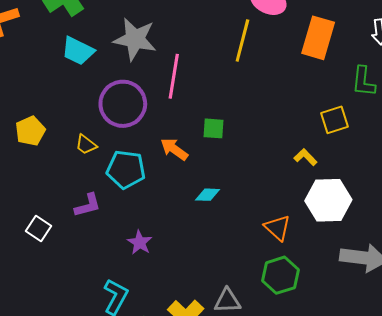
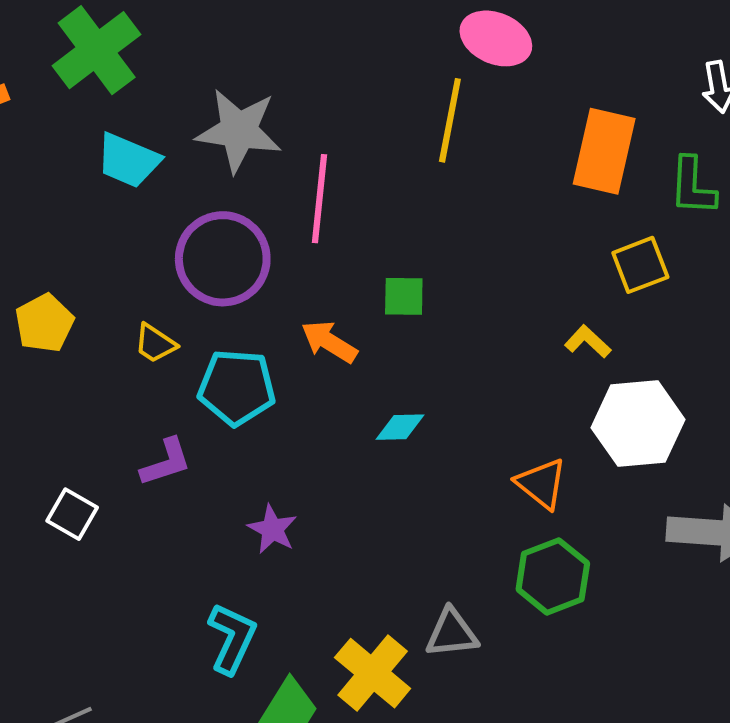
orange rectangle: (318, 38) -> (604, 151), moved

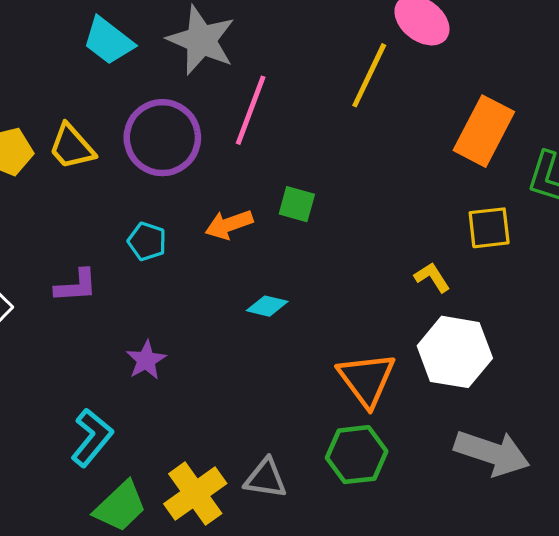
orange arrow: (329, 342) -> (229, 225), turned -66
yellow trapezoid: (155, 343) -> (72, 147), moved, size x1.4
cyan pentagon: (237, 387) -> (147, 241), size x0.6
orange triangle: (541, 484) -> (367, 379), size x1.4

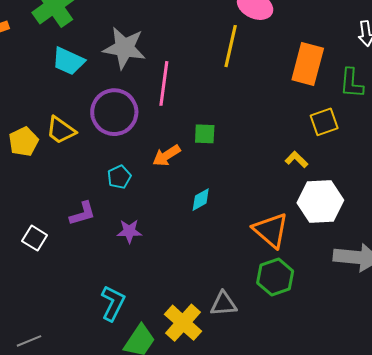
cyan pentagon: (147, 241) -> (119, 177), turned -30
cyan diamond: (267, 306) -> (201, 200), turned -30
purple star: (146, 360) -> (129, 231), moved, turned -30

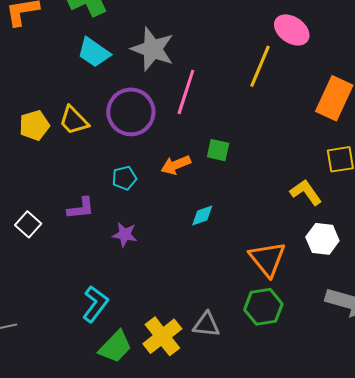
yellow L-shape: (296, 160) -> (306, 192), size x1.4
white hexagon: (320, 201) -> (322, 239), size x0.7

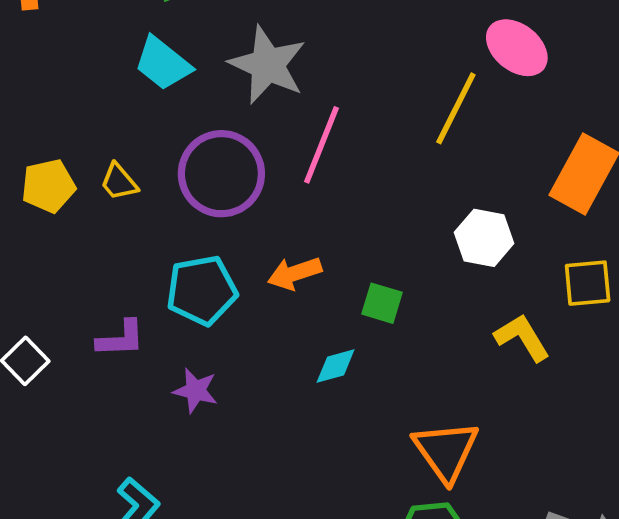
yellow trapezoid: (74, 120) -> (119, 182), size x0.7
green square: (218, 150) -> (382, 303), moved
cyan pentagon: (124, 178) -> (202, 290), size x1.6
white hexagon: (322, 239) -> (484, 238), moved

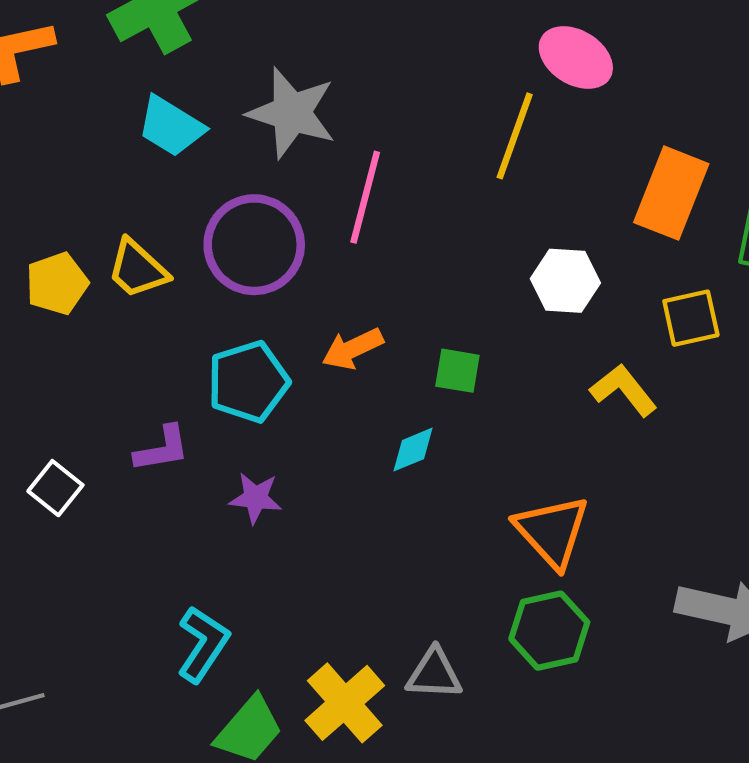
yellow trapezoid: (119, 182) -> (137, 269), size x1.4

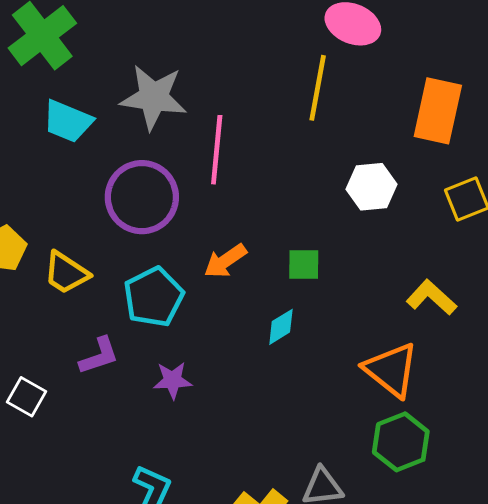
yellow trapezoid: (137, 269) -> (66, 273), moved
yellow L-shape: (624, 390) -> (431, 297), moved

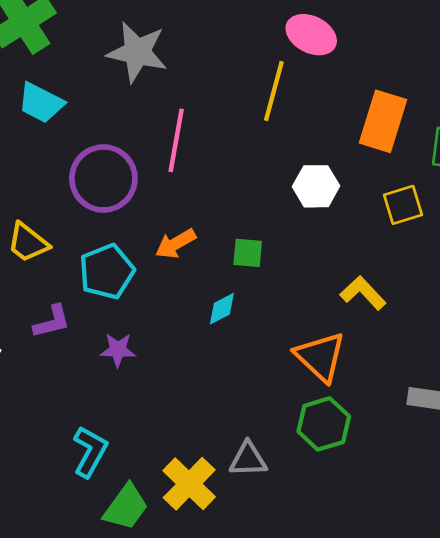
gray star: (154, 97) -> (137, 52), moved

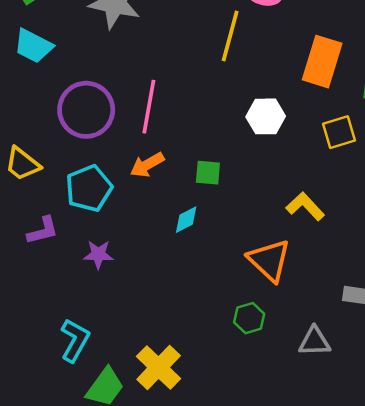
pink line: (176, 140) -> (149, 107), moved
green hexagon: (324, 424) -> (249, 318), moved, size x0.7
gray triangle: (248, 459) -> (315, 341), moved

